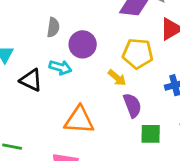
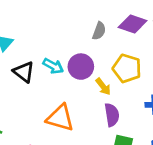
gray semicircle: (53, 27) -> (99, 31), moved
purple circle: (83, 44) -> (81, 67), moved

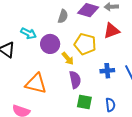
cyan arrow: (53, 66) -> (28, 33), moved

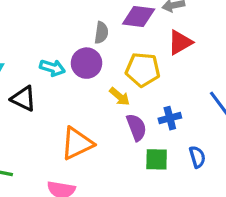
purple circle: (50, 44) -> (87, 63), moved
blue cross: (107, 71) -> (170, 118), moved
orange triangle: (36, 84) -> (77, 143), turned -30

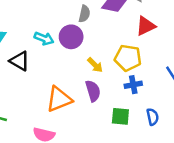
yellow pentagon: (143, 70) -> (128, 58), moved
purple semicircle: (136, 127) -> (93, 91), moved

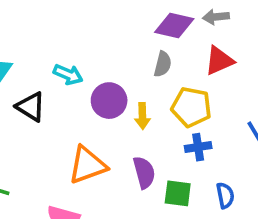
gray semicircle: (84, 14) -> (163, 64), moved
purple circle: (71, 37) -> (109, 101), moved
yellow arrow: (95, 65) -> (142, 116), turned 42
purple semicircle: (93, 91) -> (144, 172), moved

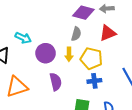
yellow arrow: (142, 116) -> (69, 54), moved
orange triangle: (87, 165) -> (17, 87), moved
purple semicircle: (144, 172) -> (56, 82), moved

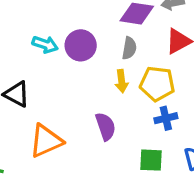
cyan arrow: (23, 38) -> (45, 44), moved
purple circle: (46, 53) -> (81, 45), moved

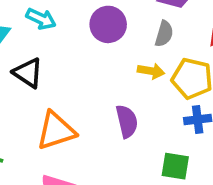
cyan arrow: (45, 44) -> (41, 19), moved
yellow arrow: (122, 81) -> (151, 71), turned -80

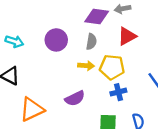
purple semicircle: (127, 121) -> (75, 98), turned 84

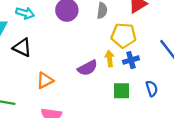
yellow arrow: (86, 66) -> (110, 59), moved, turned -98
orange triangle: (32, 109) -> (45, 80), size x0.7

